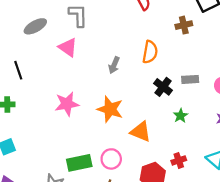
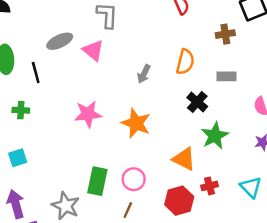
gray ellipse: (35, 26) -> (60, 41), moved
gray rectangle: (190, 79) -> (227, 76), moved
green star: (180, 116) -> (215, 136), size x1.6
orange triangle: (141, 132) -> (184, 159), moved
green rectangle: (79, 163) -> (97, 181), turned -70

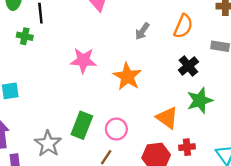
green cross: (21, 110) -> (25, 36), moved

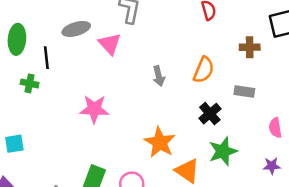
gray arrow: (142, 31) -> (159, 76), turned -48
orange star: (127, 76) -> (160, 142), moved

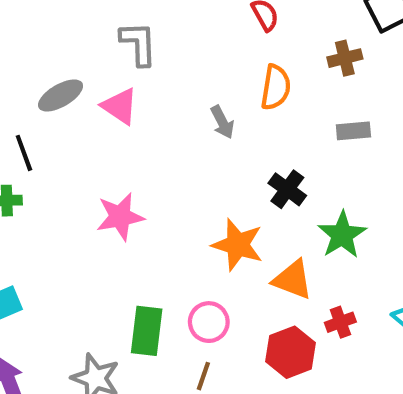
orange semicircle: (204, 70) -> (276, 87), moved
gray arrow: (159, 76) -> (222, 122), moved
black cross: (210, 114) -> (287, 189), moved

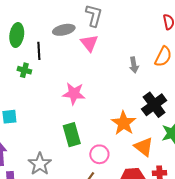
gray L-shape: (138, 44) -> (94, 15), moved
black cross: (287, 189) -> (154, 105), size x1.4
green rectangle: (147, 331) -> (72, 135), moved, turned -40

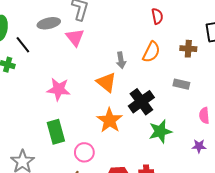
black line: (39, 51) -> (23, 45), turned -36
orange triangle: (144, 147) -> (106, 82), moved

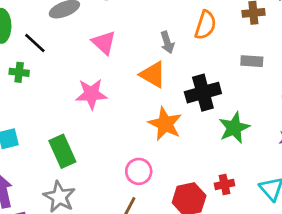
pink triangle: (75, 37) -> (104, 43), moved
black cross: (141, 102) -> (203, 93), turned 30
green rectangle: (56, 132) -> (62, 151), moved

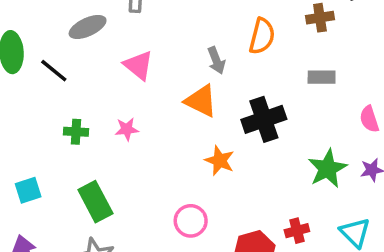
green cross: (19, 72) -> (76, 132), moved
pink star: (91, 94) -> (127, 129), size x0.6
orange star: (165, 124) -> (220, 161), size x0.7
green star: (234, 128) -> (328, 168), moved

